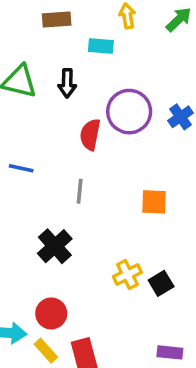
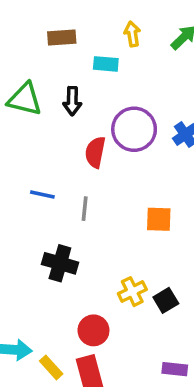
blue line: (21, 168) -> (42, 195), moved
black cross: (55, 246) -> (60, 263), turned -32
red circle: (51, 313) -> (93, 330), moved

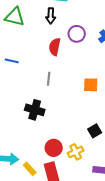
black arrow: (72, 101) -> (51, 16), moved
purple circle: (134, 129) -> (77, 34), size x0.7
blue line: (42, 195) -> (12, 61), moved
yellow cross: (132, 292) -> (76, 152), moved

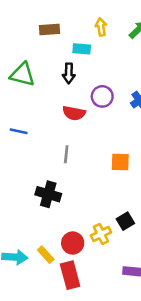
red semicircle: (55, 47) -> (74, 113), turned -90
yellow cross: (76, 152) -> (101, 234), moved
yellow rectangle: (30, 169) -> (46, 255), moved

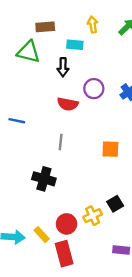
green triangle: (23, 75) -> (29, 52), moved

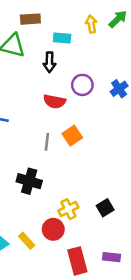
yellow arrow: (93, 25) -> (91, 24), moved
orange square: (110, 149) -> (72, 136), moved, turned -36
yellow cross: (93, 216) -> (68, 209), moved
red rectangle: (64, 254) -> (77, 261), moved

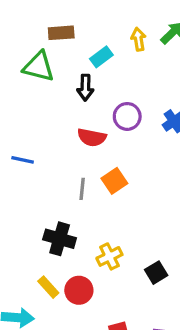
cyan rectangle: (62, 38) -> (101, 57), turned -42
yellow cross: (68, 209) -> (109, 256), moved
red circle: (53, 229) -> (79, 290), moved
yellow rectangle: (27, 241) -> (48, 287), moved

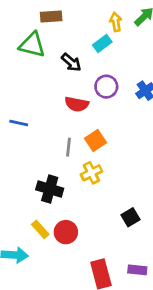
cyan rectangle: (101, 57) -> (102, 43), moved
black arrow: (85, 88) -> (71, 62), turned -50
yellow cross: (109, 256) -> (91, 173), moved

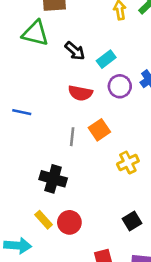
cyan rectangle: (102, 43) -> (106, 59), moved
purple circle: (106, 87) -> (120, 86), moved
yellow cross: (91, 173) -> (128, 162), moved
black square: (131, 217) -> (132, 221), moved

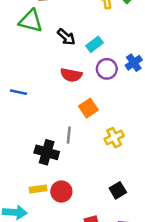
gray line: (72, 137) -> (69, 135), moved
yellow rectangle: (44, 220) -> (38, 189), turned -56

